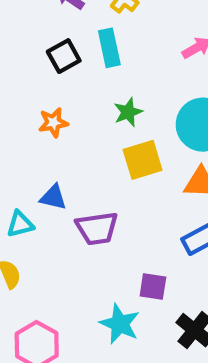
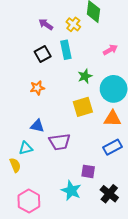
green star: (128, 112) -> (85, 76), moved
cyan triangle: (20, 224) -> (26, 148), moved

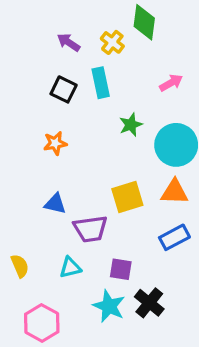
black square: (43, 54) -> (64, 89), turned -35
yellow square: (83, 107) -> (127, 197), moved
cyan triangle: (26, 148) -> (70, 268), moved
purple square: (88, 171) -> (121, 269), moved
black cross: (109, 194) -> (149, 303), moved

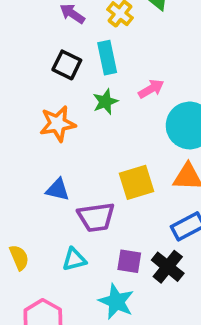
pink arrow: (171, 83) -> (151, 89), moved
green star: (131, 125) -> (105, 102), moved
orange star: (55, 143) -> (58, 124), size x1.4
black cross: (149, 303) -> (168, 267), moved

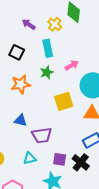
black square: (67, 65) -> (17, 52), moved
yellow square: (136, 182) -> (64, 101), moved

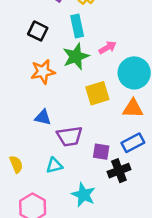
green star: (47, 72) -> (76, 56), size x1.5
purple square: (60, 159) -> (101, 152), moved
black cross: (81, 162) -> (119, 171), turned 30

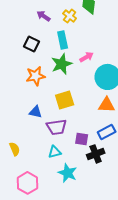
yellow square: (97, 93) -> (65, 100), moved
cyan triangle: (54, 166) -> (55, 152), moved

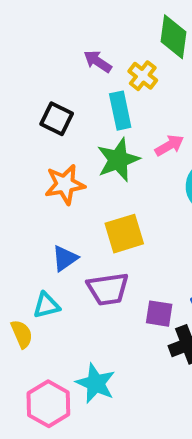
purple arrow: (44, 16) -> (98, 61), moved
yellow cross: (70, 16) -> (143, 76), moved
blue triangle: (36, 112) -> (65, 258), turned -48
cyan triangle: (55, 152) -> (46, 305), moved
cyan star: (68, 173) -> (96, 383), moved

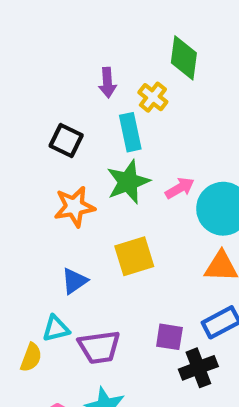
purple arrow: (98, 61) -> (107, 83), turned -128
pink arrow: (169, 145) -> (180, 188), moved
purple trapezoid: (108, 289) -> (99, 347), moved
yellow semicircle: (22, 334) -> (31, 357), turned 44

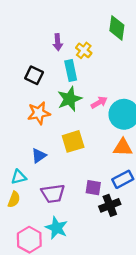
green diamond: (184, 58) -> (117, 28), moved
cyan triangle: (56, 329) -> (19, 177), moved

